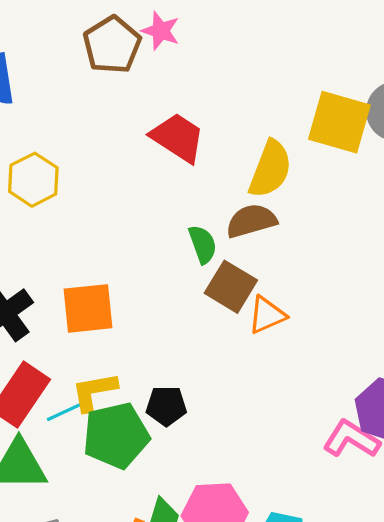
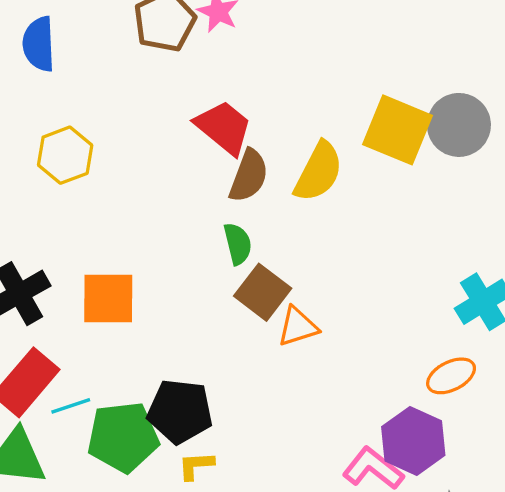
brown semicircle: (251, 221) -> (249, 176), moved, turned 120
yellow L-shape: (94, 392) -> (196, 466), moved, size x0.7
black pentagon: (166, 406) -> (180, 411), size x1.5

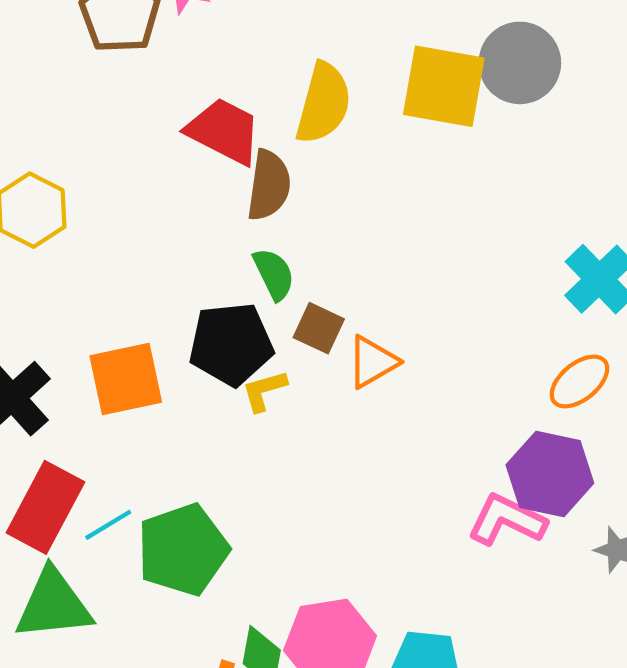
yellow semicircle: (318, 172) -> (323, 103), moved
brown square: (263, 292) -> (319, 328), size x0.7
black pentagon: (180, 411) -> (231, 344), moved
yellow L-shape: (196, 466) -> (264, 391), moved

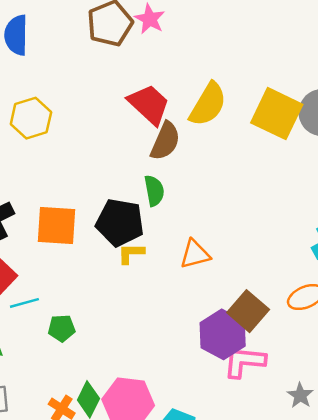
brown square: (319, 328) -> (248, 311), moved, size x1.4
purple hexagon: (550, 474) -> (223, 334), moved
pink L-shape: (507, 520) -> (244, 362), turned -36
green pentagon: (183, 550) -> (62, 328), size x0.5

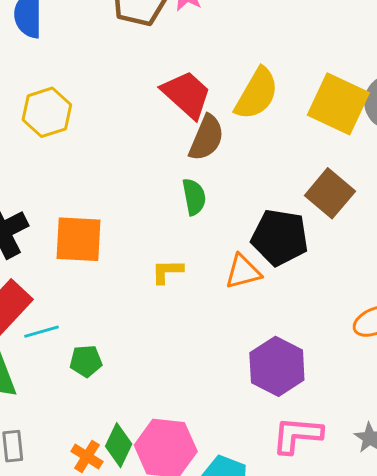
black pentagon: (120, 223) -> (280, 237), moved
brown square: (248, 311) -> (330, 193), moved
pink L-shape: (244, 362) -> (297, 435), moved

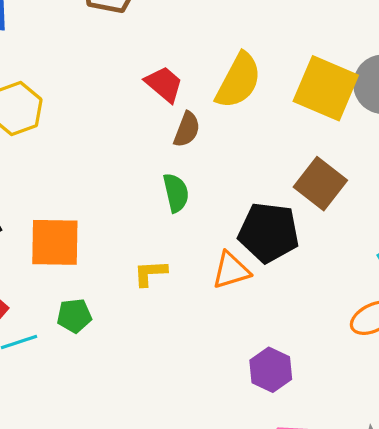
red trapezoid: (187, 94) -> (164, 84), size x0.7
brown semicircle: (206, 138) -> (187, 129), size x0.7
green pentagon: (86, 361) -> (74, 316), moved
purple hexagon: (277, 366) -> (271, 370), size x0.7

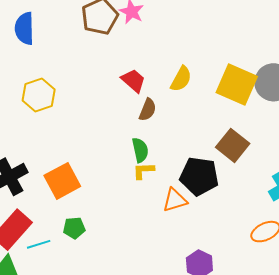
yellow semicircle: (239, 81) -> (181, 79), size x0.7
orange square: (55, 242) -> (62, 181), turned -30
yellow L-shape: (150, 273) -> (143, 171), moved

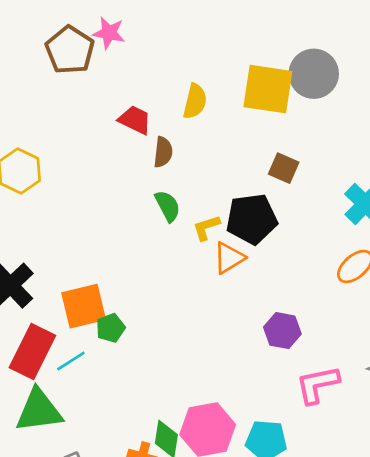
brown square: (233, 145) -> (284, 168), size x0.7
yellow L-shape: (143, 171) -> (206, 228), moved
orange square: (62, 181) -> (84, 306), moved, turned 30

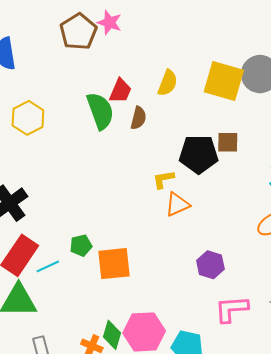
red trapezoid: (135, 120) -> (120, 91), turned 80
brown square: (284, 168) -> (228, 142), turned -30
green semicircle: (168, 206) -> (100, 111), moved, size x1.5
black pentagon: (252, 219) -> (199, 154), moved
orange square: (84, 306) -> (114, 264), moved

